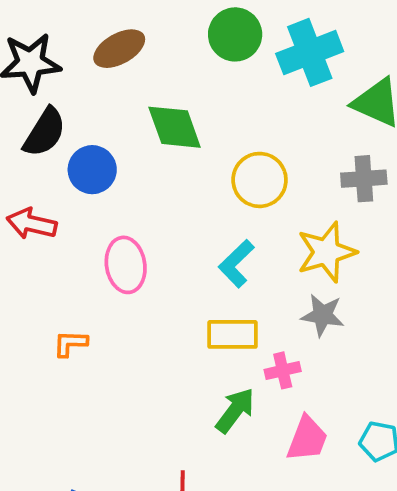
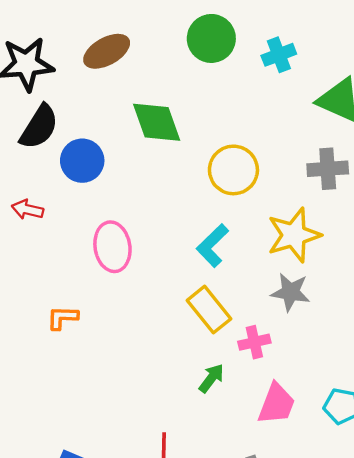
cyan cross: (310, 52) -> (279, 55), size x0.6
red arrow: (32, 224) -> (28, 210), size x0.7
yellow rectangle: (233, 334) -> (209, 310), turned 51
green arrow: (235, 410) -> (211, 378), size x0.7

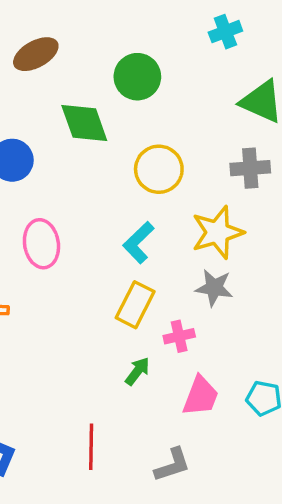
green circle: (211, 38) -> (137, 77), moved
cyan cross: (279, 55) -> (225, 32), moved
yellow rectangle: (209, 310) -> (135, 305), turned 66

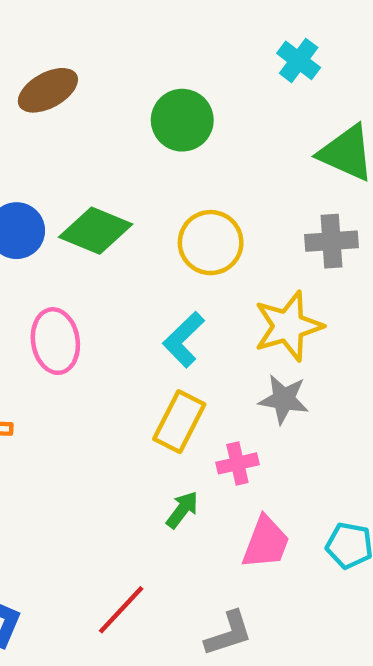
cyan cross: (225, 32) -> (299, 60), turned -32
green diamond: (84, 123) -> (96, 231), moved, turned -48
red line: (91, 447) -> (121, 610), turned 42

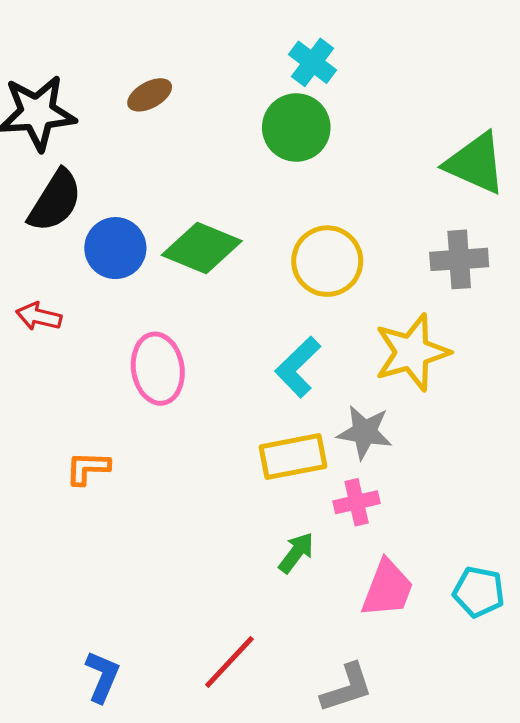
cyan cross: (299, 60) -> (313, 62), moved
brown ellipse: (48, 90) -> (150, 95), size x0.7
gray star: (284, 399) -> (365, 432), moved
yellow rectangle: (179, 422) -> (293, 457), turned 52

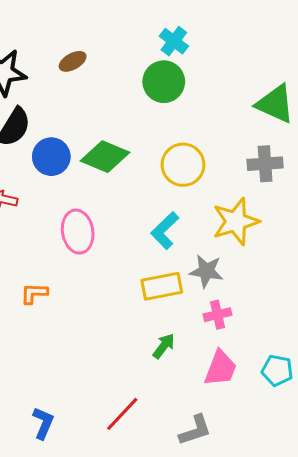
pink cross: (357, 502) -> (217, 315), moved

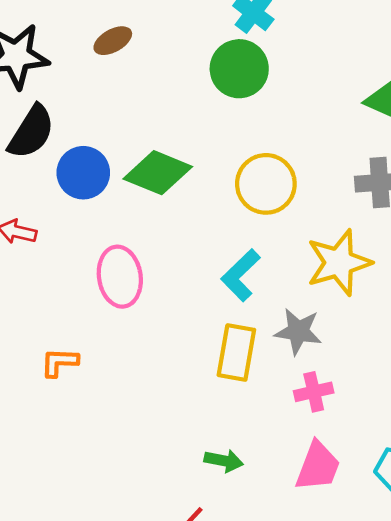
yellow rectangle: (162, 286) -> (236, 352), turned -69
green arrow: (164, 346) -> (224, 461), moved, turned 64

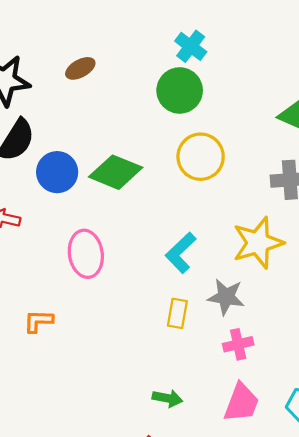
yellow circle: (266, 184) -> (201, 157), moved
yellow rectangle: (236, 352) -> (177, 313), size x0.7

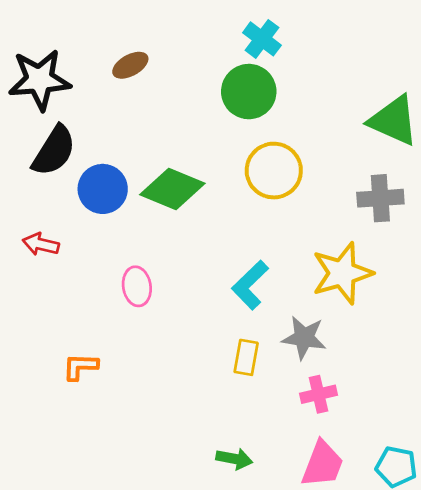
pink ellipse: (86, 254) -> (137, 286), size x0.7

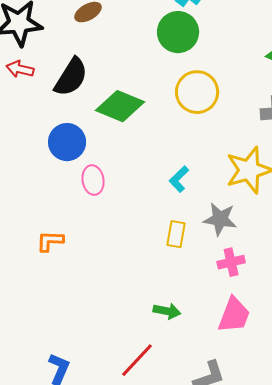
black semicircle: (54, 151) -> (71, 77), moved
blue circle: (103, 189) -> (67, 142), moved
red arrow: (41, 244) -> (20, 69), moved
cyan L-shape: (250, 285) -> (179, 179), size x0.7

